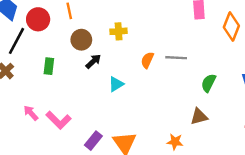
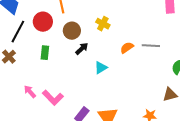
red circle: (38, 19) -> (43, 22), moved
yellow cross: (119, 31) -> (103, 24), turned 32
orange semicircle: (147, 60) -> (127, 48), turned 32

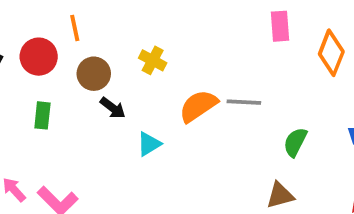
orange semicircle: (127, 48) -> (198, 106), size x1.5
black arrow: (82, 49) -> (113, 108), turned 80

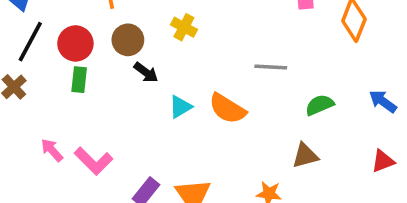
red circle: (39, 57) -> (75, 43), moved
orange semicircle: (198, 106) -> (227, 109), moved, turned -114
green semicircle: (295, 142) -> (320, 105), turned 40

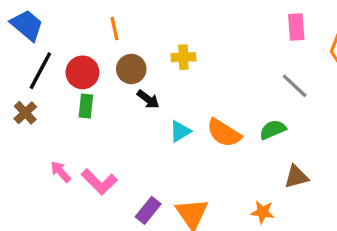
yellow cross: (184, 27) -> (183, 57), turned -30
gray line: (271, 67) -> (295, 86), moved, turned 40
green semicircle: (320, 105) -> (273, 130), moved

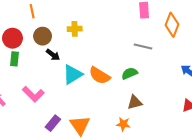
gray line: (295, 86) -> (143, 46), turned -30
cyan triangle: (180, 131) -> (73, 74), size x1.5
brown triangle: (296, 177) -> (135, 102), moved
pink L-shape: (99, 182) -> (33, 94), moved

